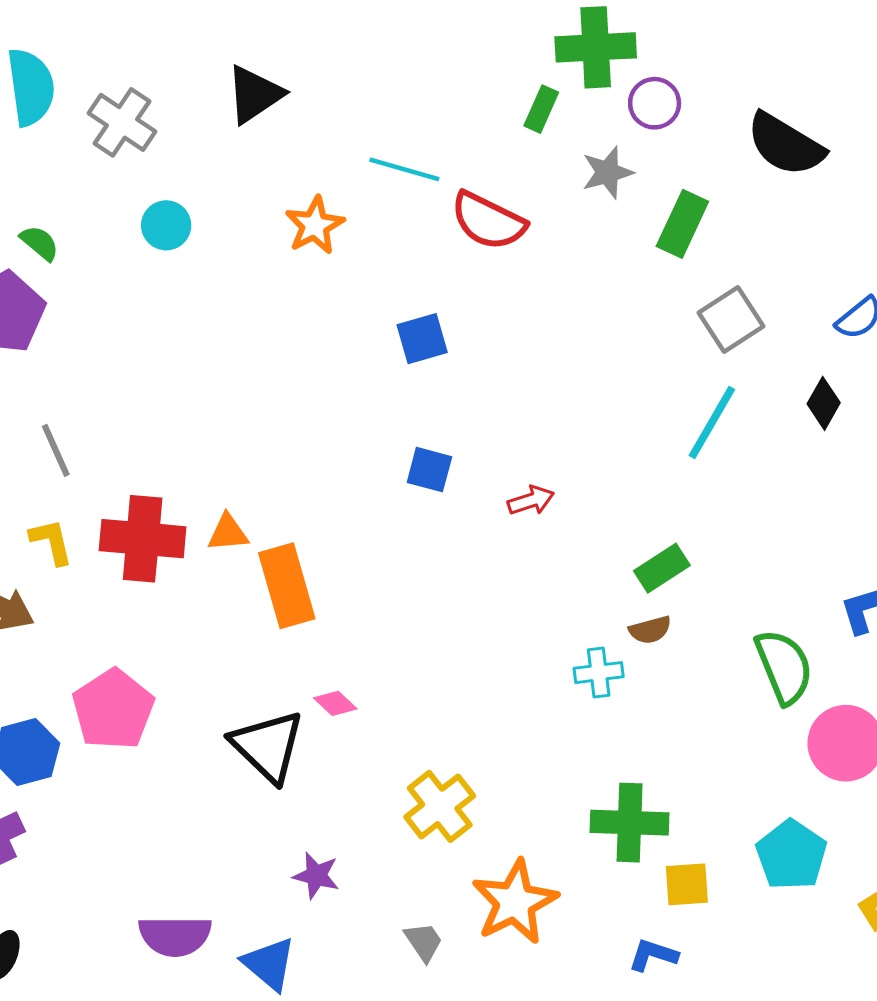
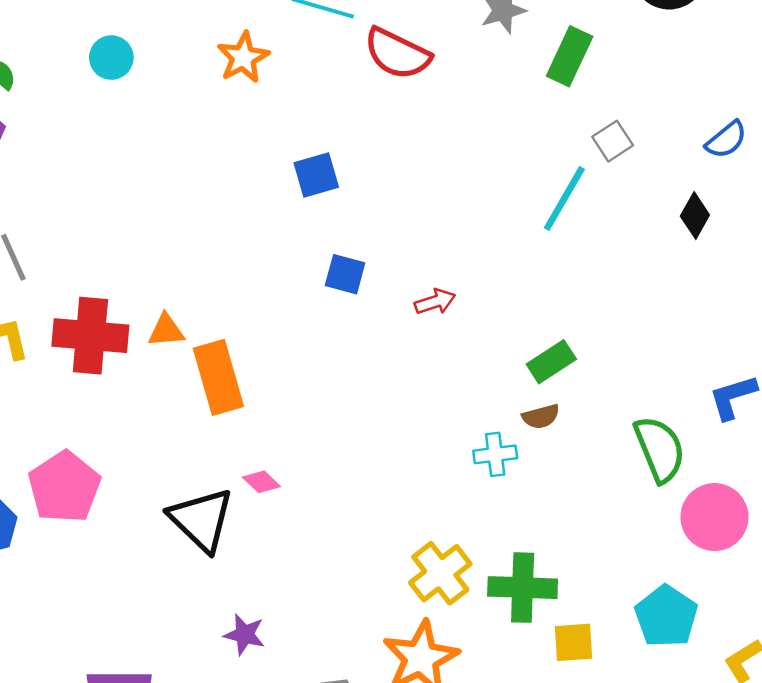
gray square: (731, 319) -> (613, 141), size x0.7
blue square: (422, 339) -> (316, 175), moved
cyan line: (712, 422) -> (564, 199), moved
yellow cross: (440, 806) -> (440, 573), moved

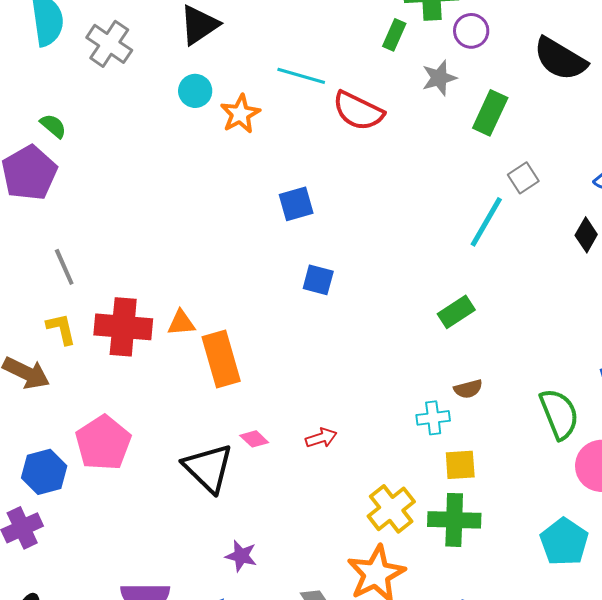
cyan circle: (111, 58) -> (195, 91), moved
red arrow: (435, 302) -> (321, 438), moved
green rectangle: (551, 362) -> (456, 312), moved
yellow square: (573, 642) -> (460, 465), moved

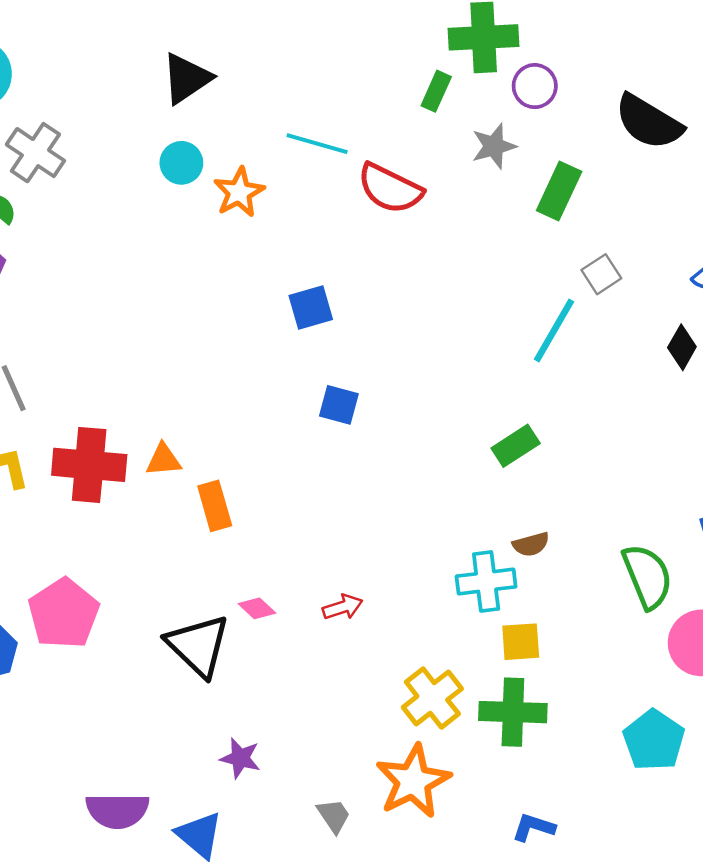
gray cross: (109, 44) -> (35, 153), moved
orange rectangle: (221, 359) -> (215, 506), size x0.7
cyan cross: (433, 418) -> (486, 581), size x1.4

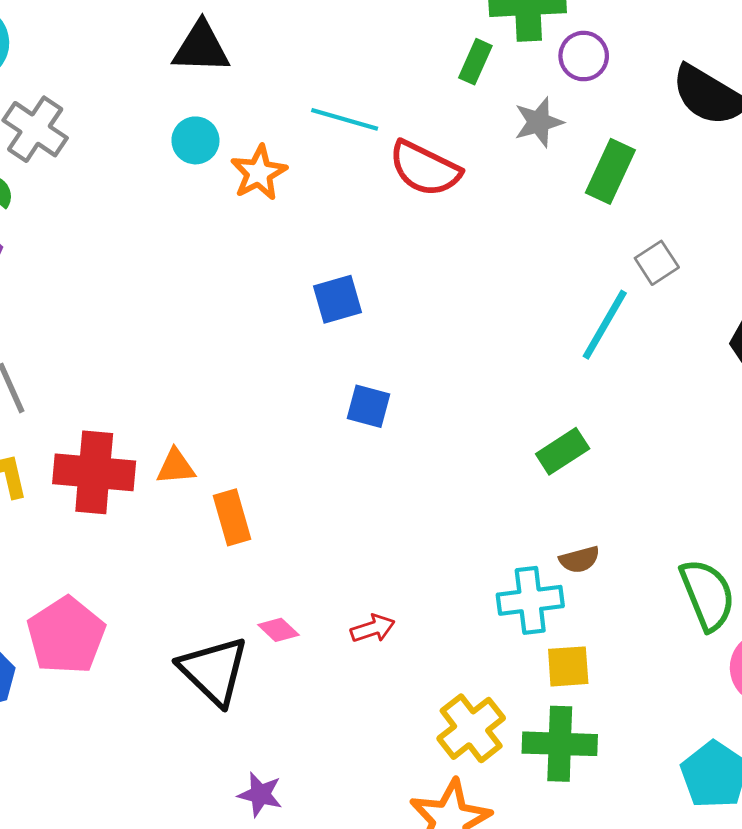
black triangle: (187, 78) -> (201, 48), turned 36

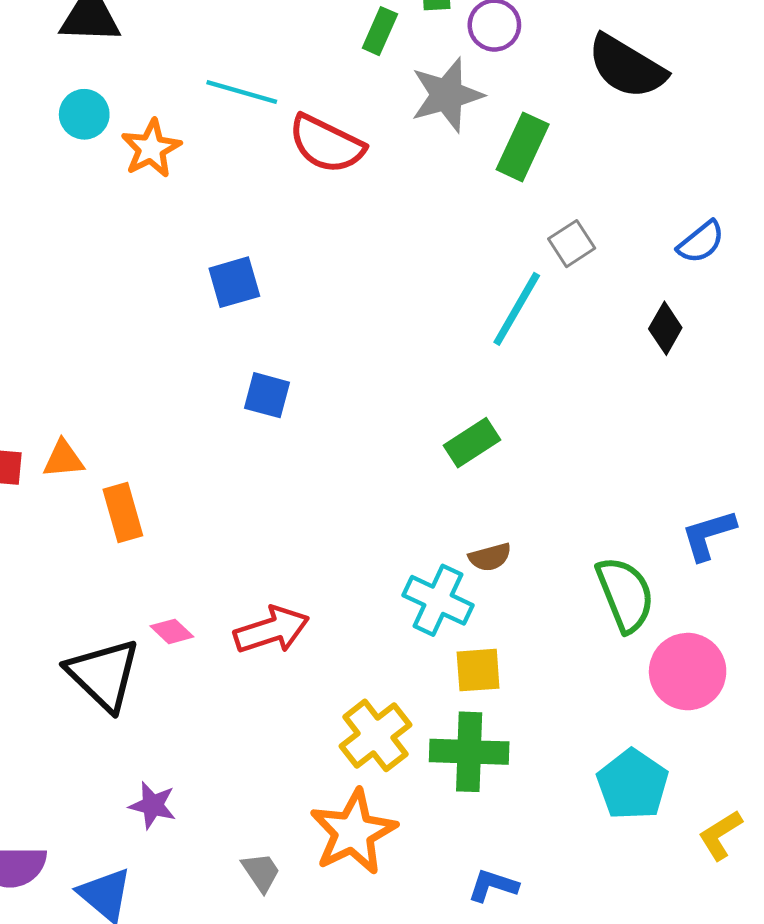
gray star: (539, 122) -> (447, 95), size x1.4
cyan cross: (530, 600) -> (438, 600), turned 32
red arrow: (373, 628) -> (271, 630), size x1.6

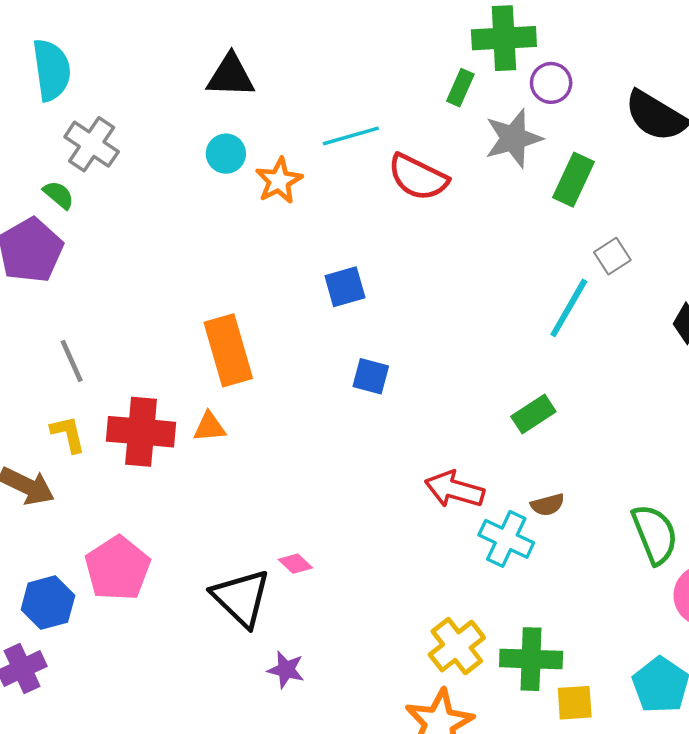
cyan line: (242, 92) -> (351, 136), turned -32
orange rectangle: (123, 513) -> (228, 350), moved, size x1.5
red arrow: (271, 630) -> (454, 489), moved, turned -146
yellow square: (478, 670) -> (575, 703), moved
purple star: (153, 805) -> (286, 670), moved

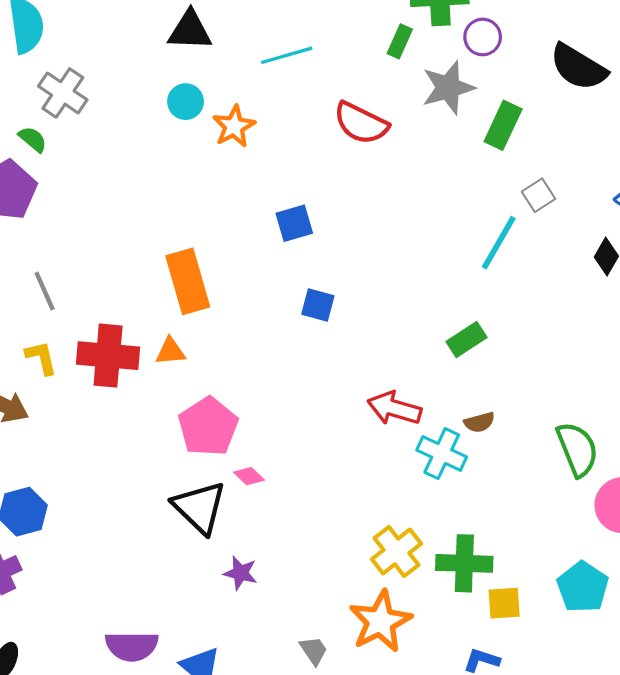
cyan line: (351, 136) -> (287, 55), moved
pink pentagon: (118, 568) -> (208, 427), moved

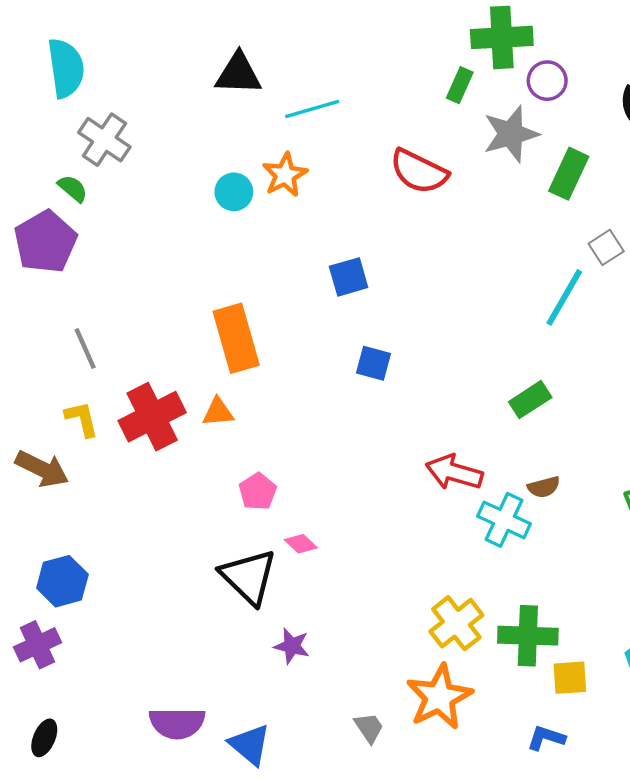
cyan line: (287, 55) -> (312, 109), moved
cyan circle: (186, 102) -> (234, 192), moved
red cross: (108, 356) -> (152, 417), turned -32
pink pentagon: (208, 427) -> (258, 492), size x0.6

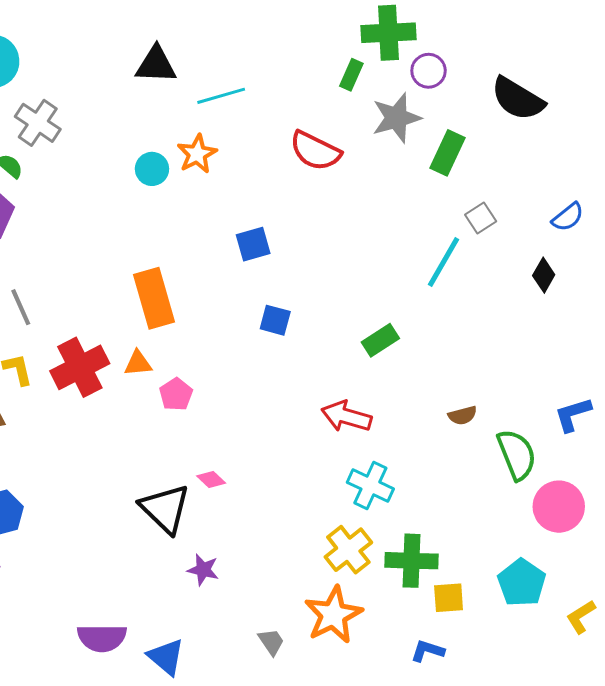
green rectangle: (530, 400) -> (380, 340), moved
brown semicircle: (544, 487) -> (463, 415), moved
pink pentagon: (258, 492) -> (176, 394), moved
cyan cross: (504, 520) -> (370, 486), moved

